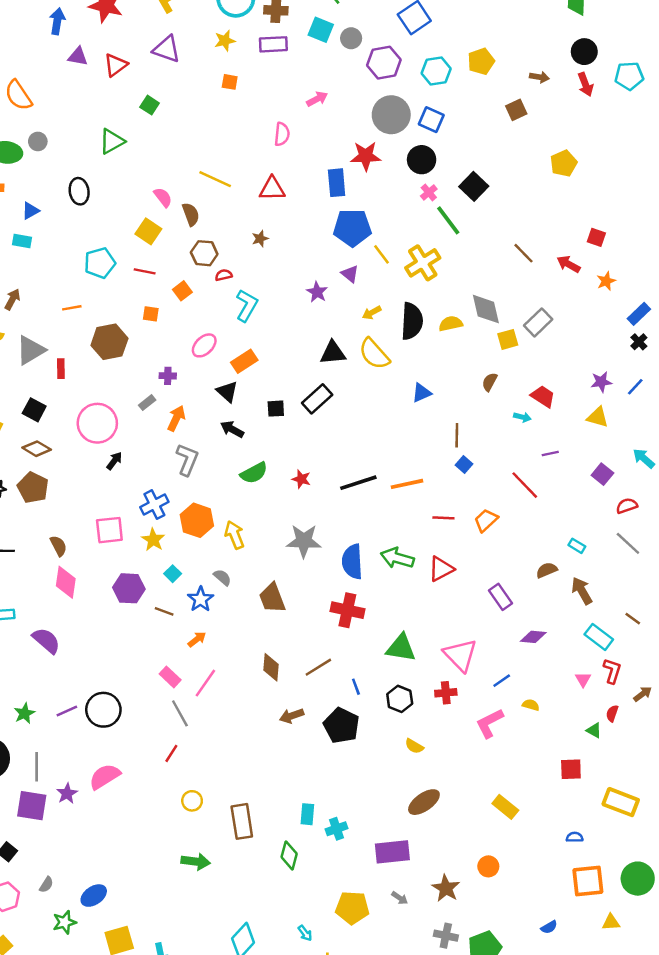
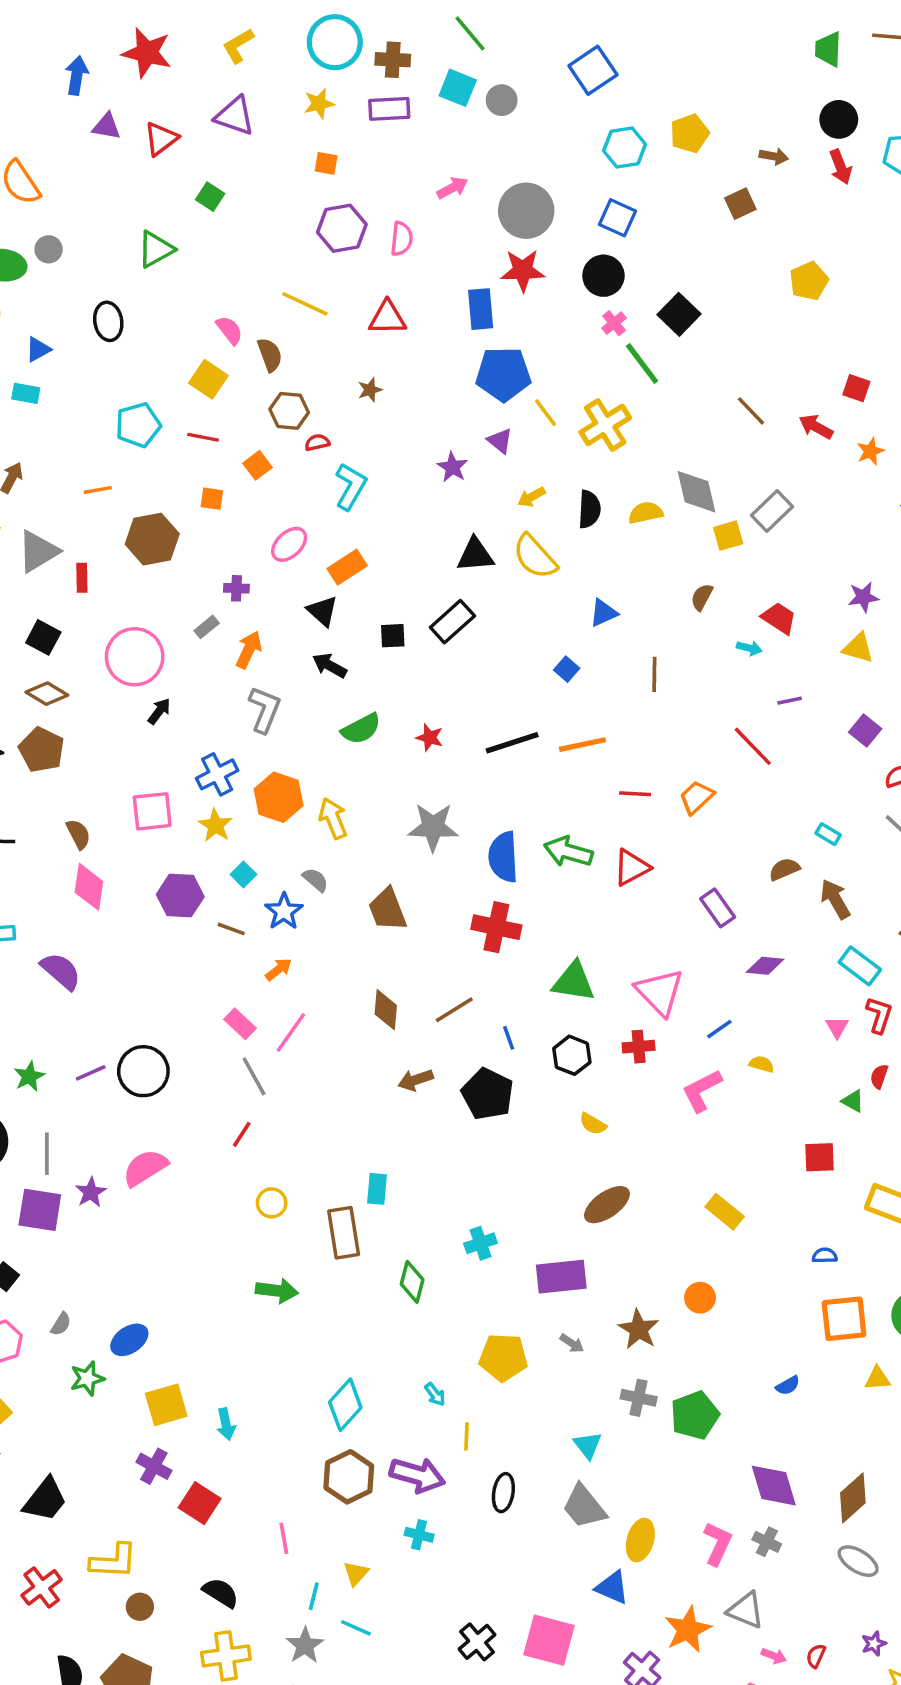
purple hexagon: (384, 63) -> (342, 228), moved
gray circle: (391, 115) -> (526, 211), moved
black semicircle: (412, 321) -> (589, 509), size x0.7
blue square: (464, 464) -> (567, 669), moved
cyan rectangle: (307, 814) -> (377, 1189), moved

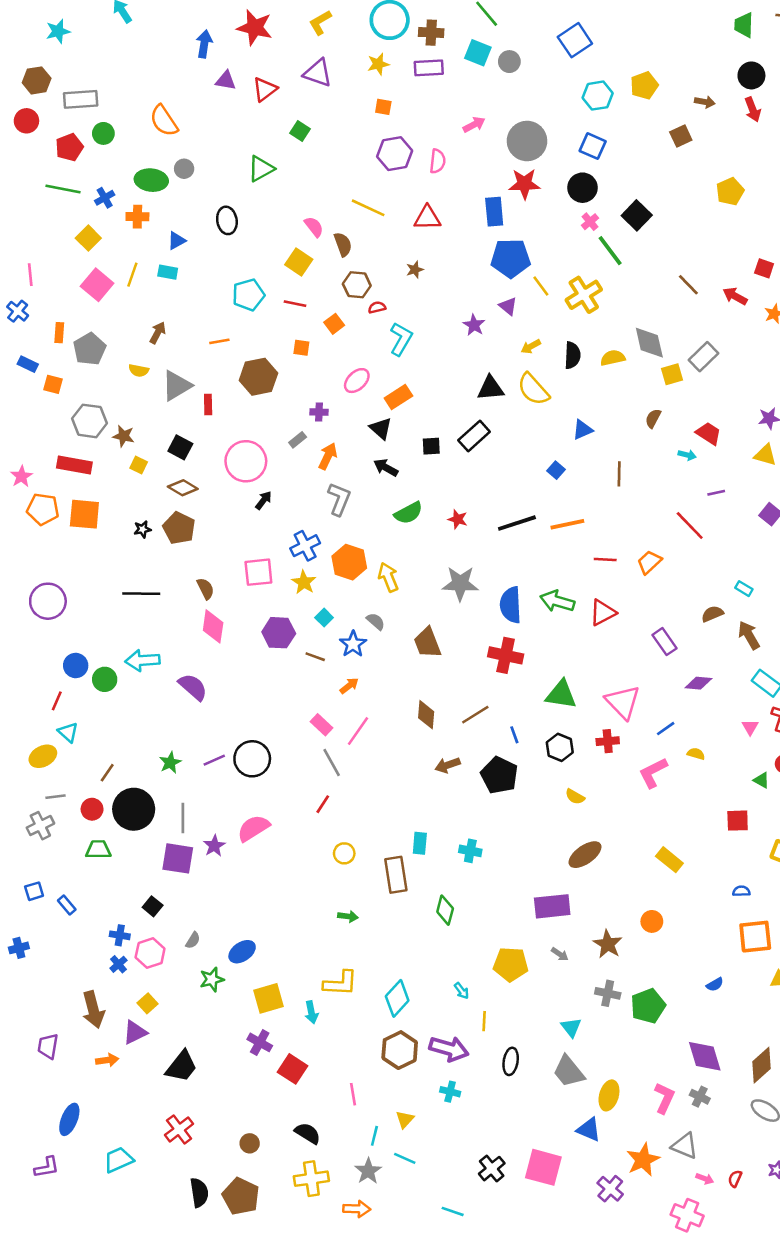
cyan cross: (481, 1243) -> (470, 851), moved, turned 30
green arrow: (277, 1291) -> (348, 916), size x0.7
yellow L-shape: (114, 1561) -> (340, 983), moved

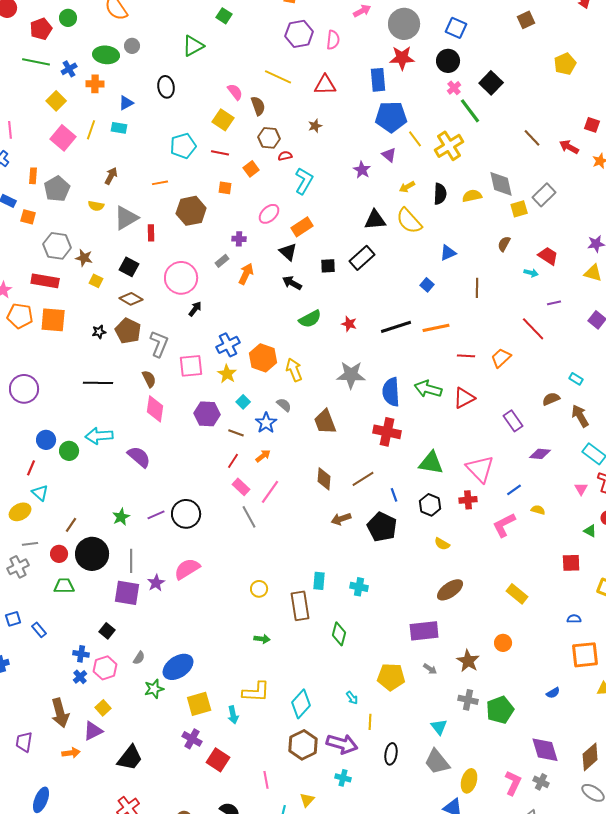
gray L-shape: (339, 499) -> (159, 344), moved
red line: (323, 804) -> (233, 461), moved
blue ellipse: (242, 952) -> (178, 667), size x1.4

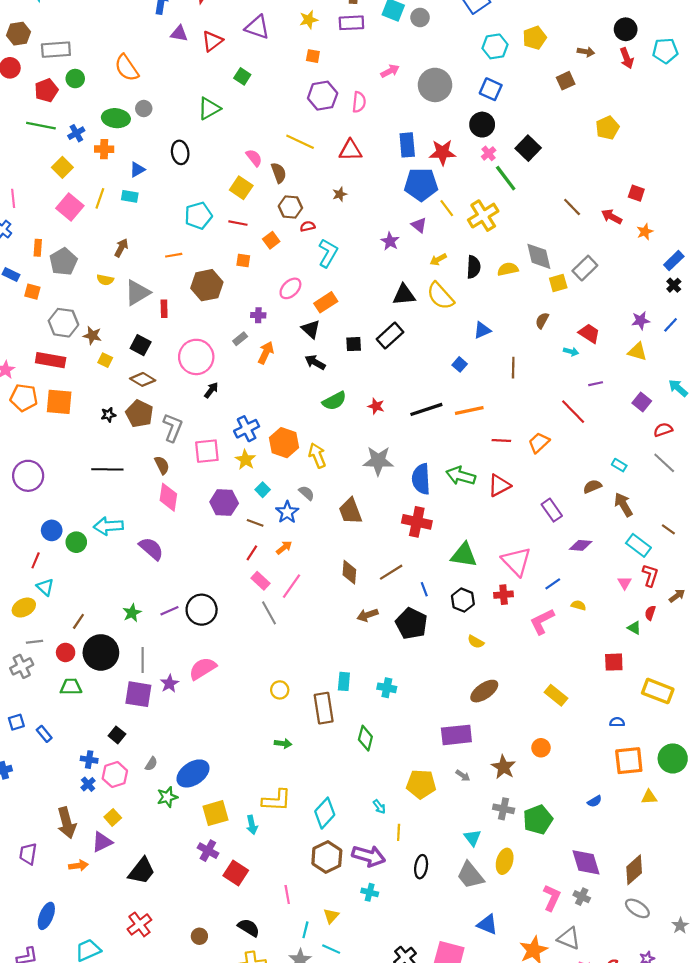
red star: (402, 58) -> (442, 152), moved
yellow ellipse: (469, 781) -> (505, 861), moved

